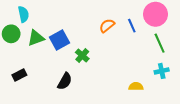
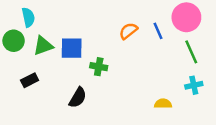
blue square: (60, 40) -> (72, 48), turned 30
green cross: (82, 55) -> (99, 67), turned -32
black rectangle: (19, 75) -> (30, 80), moved

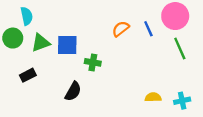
cyan cross: (194, 85) -> (182, 101), moved

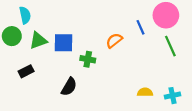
orange semicircle: (121, 29) -> (114, 41), moved

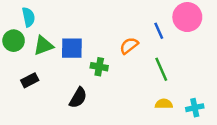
green line: (170, 46) -> (161, 69), moved

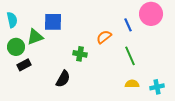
cyan semicircle: (28, 17) -> (12, 20), moved
green circle: (14, 41) -> (16, 47), moved
blue square: (72, 48) -> (53, 22), moved

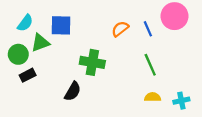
cyan semicircle: (12, 20) -> (25, 23), moved, turned 49
orange semicircle: (104, 37) -> (120, 29), moved
green cross: (80, 54) -> (92, 62), size x1.5

